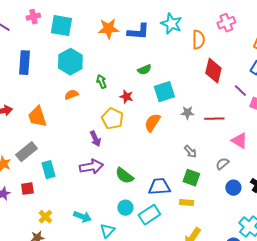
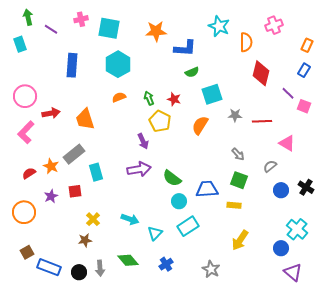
blue L-shape: (138, 32) -> (185, 48), moved
green arrow: (101, 82) -> (149, 98), moved
cyan circle: (125, 208) -> (179, 201), moved
cyan rectangle: (149, 215) -> (188, 226), moved

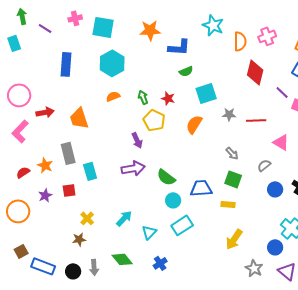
pink cross: (274, 25) -> (267, 36), moved
gray rectangle: (74, 154) -> (68, 153), turned -65
cyan arrow: (130, 219) -> (124, 218), turned -66
gray star: (211, 269) -> (254, 268), moved

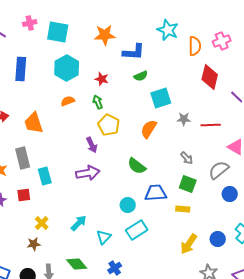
red star: (168, 98) -> (102, 79), moved
gray semicircle: (264, 165) -> (219, 170), size x1.5
green semicircle: (166, 177) -> (137, 166), moved
blue circle: (275, 247) -> (218, 239), moved

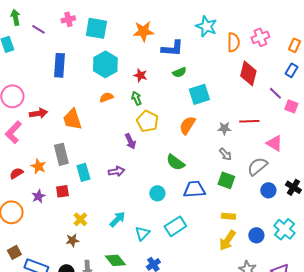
gray star: (184, 119) -> (224, 128), moved
purple arrow: (88, 173) -> (116, 171), moved, size x0.7
cyan circle: (128, 205) -> (157, 193), moved
yellow rectangle: (183, 209) -> (228, 216), moved

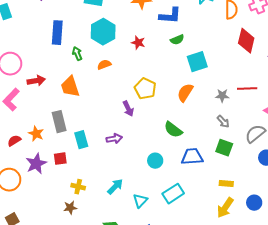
green arrow: (136, 98) -> (77, 54), moved
purple star: (38, 196) -> (36, 164), size x1.5
yellow cross: (80, 219) -> (78, 187), turned -32

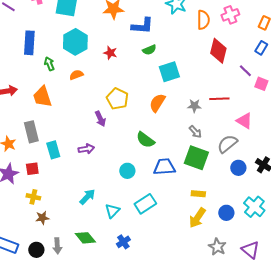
green square: (224, 148) -> (196, 158), size x1.4
yellow cross: (78, 187) -> (33, 197), moved

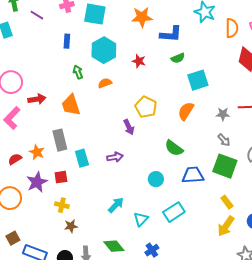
blue rectangle: (29, 43) -> (67, 41), moved, size x0.6
yellow rectangle: (198, 194) -> (227, 202), turned 48

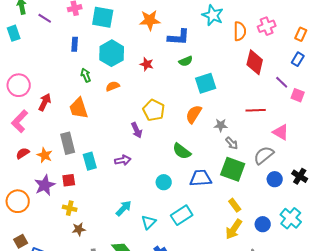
red arrow: (37, 99) -> (45, 102), turned -54
gray star: (223, 114) -> (221, 125), moved
red semicircle: (15, 159) -> (23, 153), moved

